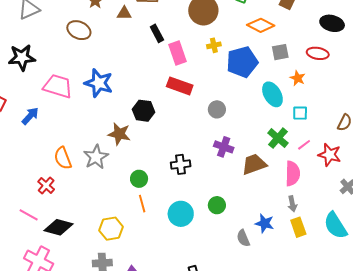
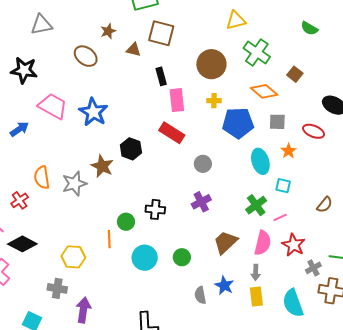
purple cross: (224, 147) -> (201, 202), turned 30
red star: (329, 155) -> (294, 245), moved
brown trapezoid: (254, 164) -> (225, 242), moved, turned -36
green circle: (139, 179) -> (126, 222), moved

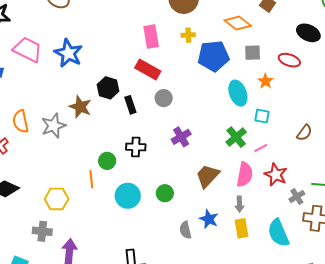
black rectangle: (161, 76) -> (130, 105), moved
gray circle: (203, 164) -> (164, 98), moved

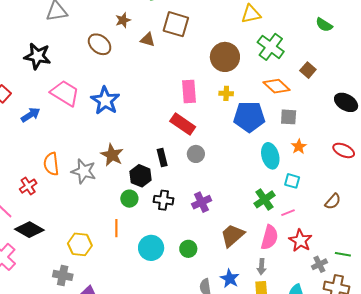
red ellipse: (289, 60) -> (344, 150), moved
black hexagon: (108, 88) -> (141, 176), moved
gray star: (53, 126) -> (84, 171), turned 30
purple cross: (181, 137) -> (202, 202), moved
green circle: (107, 161) -> (129, 199), moved

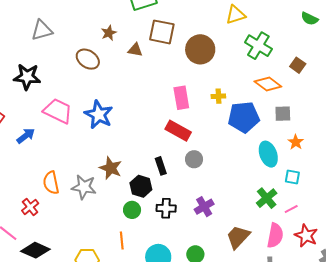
brown circle: (225, 57) -> (200, 49), moved

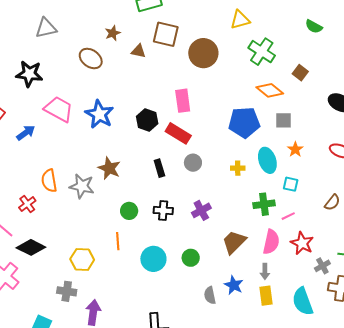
yellow cross: (218, 96) -> (238, 168), moved
black hexagon: (141, 186) -> (147, 120), moved
green cross: (267, 198) -> (264, 204), turned 30

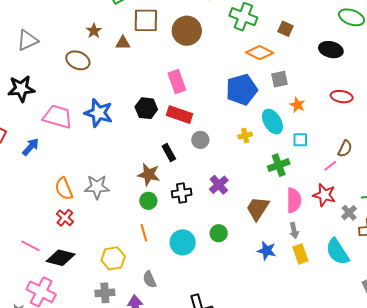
brown star: (109, 168) -> (149, 175), moved
red cross: (27, 204) -> (65, 218), moved
pink line: (288, 216) -> (330, 166), moved
gray semicircle: (210, 295) -> (149, 279), moved

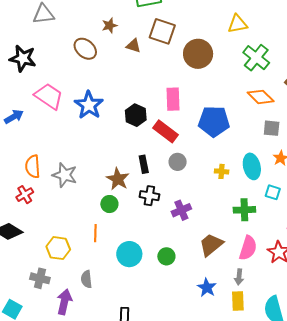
blue pentagon: (242, 90) -> (214, 121), moved
black cross: (182, 193) -> (149, 196), moved

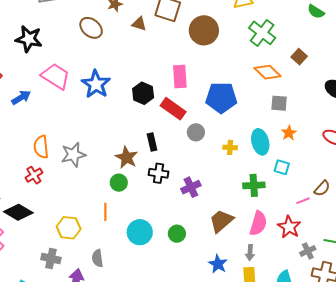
gray circle: (178, 162) -> (196, 132), moved
gray star: (65, 175) -> (73, 155), turned -30

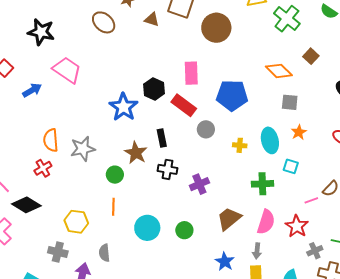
green cross: (262, 33) -> (287, 19), moved
blue star: (96, 84) -> (123, 107), moved
green circle: (119, 183) -> (115, 175), moved

